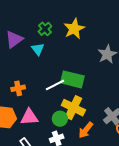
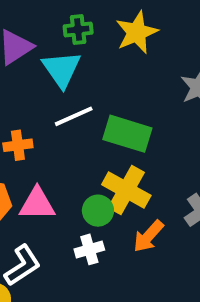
green cross: (45, 29) -> (78, 30), turned 32
cyan triangle: (38, 49) -> (62, 69), size x1.5
white line: (55, 85) -> (74, 116), moved

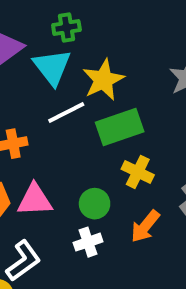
yellow star: (137, 32) -> (103, 80), moved
green rectangle: (127, 134) -> (120, 127), turned -33
yellow cross: (126, 190) -> (138, 172), moved, size x0.7

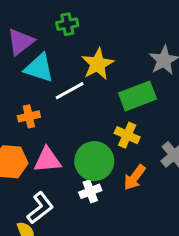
cyan triangle: (52, 67) -> (39, 68), moved, turned -32
green rectangle: (120, 127) -> (137, 96), moved
green circle: (95, 204) -> (94, 161), size x1.6

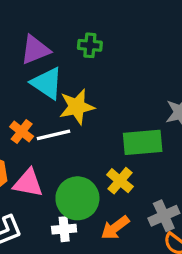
yellow star: (98, 64) -> (77, 107), moved
white line: (70, 91) -> (54, 135), moved
orange cross: (29, 116) -> (22, 132), turned 35

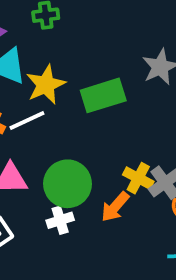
green rectangle: (143, 142) -> (103, 95), moved
yellow cross: (120, 181) -> (138, 178), moved

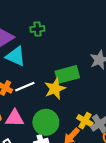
yellow star: (46, 85) -> (55, 89), moved

